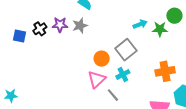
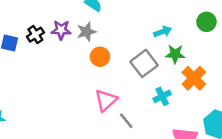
green star: (160, 29) -> (175, 54), moved
orange circle: (102, 59) -> (100, 57), moved
orange cross: (165, 71) -> (194, 78), moved, turned -36
cyan cross: (123, 74) -> (162, 96), moved

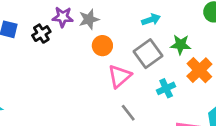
cyan arrow: (163, 32) -> (151, 20), moved
black cross: (35, 35) -> (41, 34), moved
pink triangle: (106, 100) -> (120, 76), moved

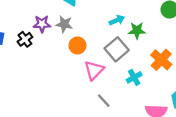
gray star: (89, 19) -> (64, 24), turned 30
green star: (181, 45) -> (137, 30), moved

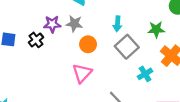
cyan arrow: (117, 20) -> (117, 24), moved, turned 120
green star: (137, 30) -> (156, 29), moved
pink triangle: (94, 70) -> (82, 73), moved

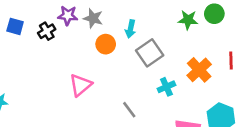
cyan arrow: (117, 24) -> (130, 29), moved
green star: (156, 29) -> (188, 20), moved
pink triangle: (82, 73) -> (81, 85), moved

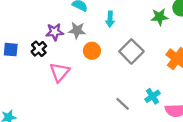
cyan arrow: (130, 29) -> (110, 19), moved
pink triangle: (81, 85) -> (60, 72), moved
cyan cross: (166, 87) -> (153, 96), moved

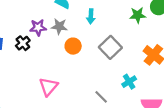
pink triangle: (60, 72) -> (48, 87), moved
cyan cross: (153, 96) -> (129, 82), moved

